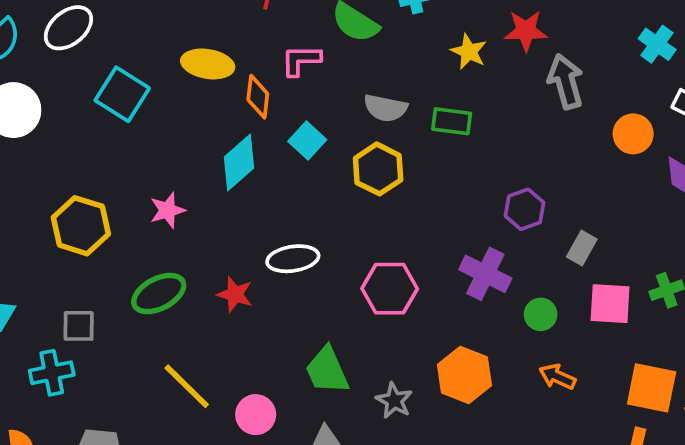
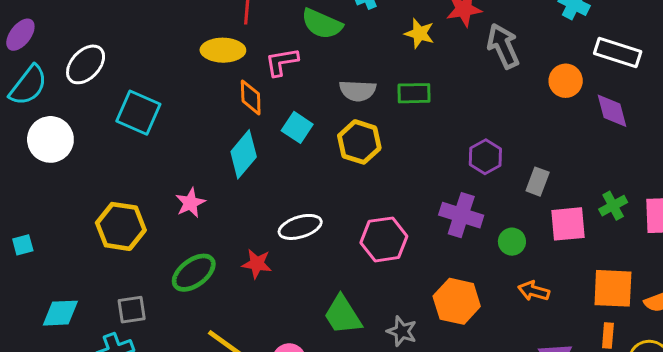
yellow ellipse: (208, 64) -> (223, 50), moved

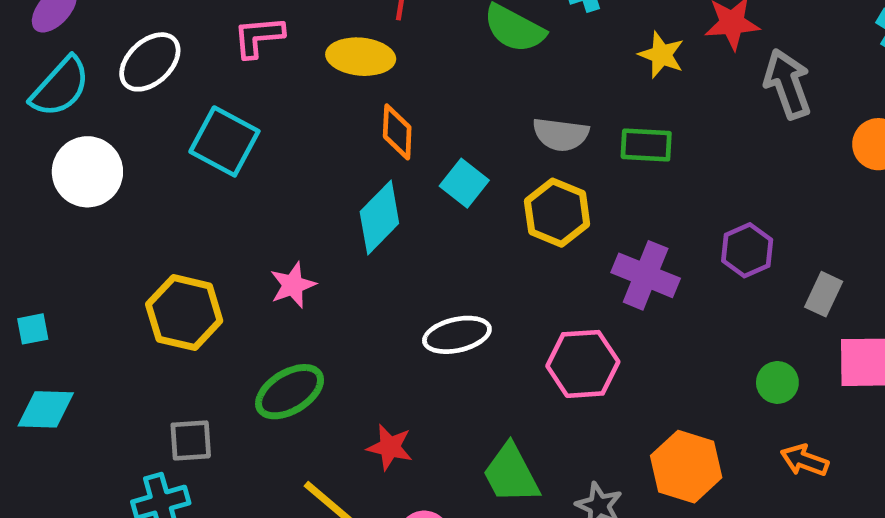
pink L-shape: (282, 62) -> (258, 37), moved
purple cross: (461, 215) -> (646, 275), moved
red star: (257, 264) -> (390, 447), moved
cyan diamond: (60, 313) -> (46, 409), moved

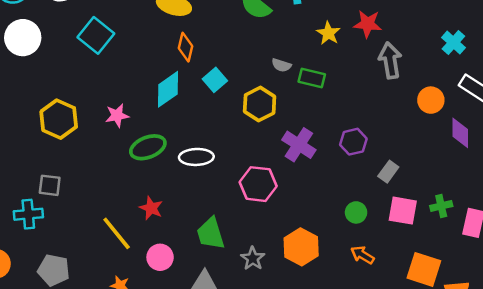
gray semicircle: (561, 134) -> (281, 65), moved, size x0.7
green ellipse: (290, 392) -> (148, 147), moved

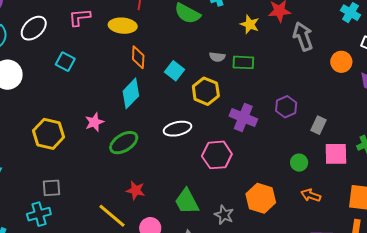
cyan square: (96, 35) -> (65, 62), size x0.7
cyan square: (215, 80) -> (174, 71), moved
white ellipse: (196, 157) -> (177, 129), moved

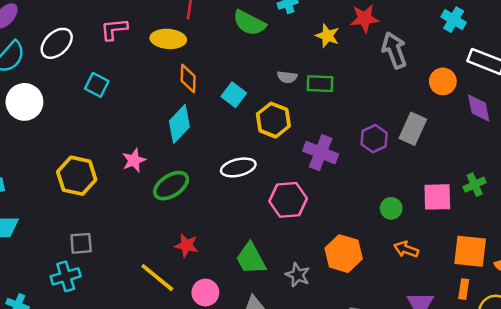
gray rectangle: (318, 125) -> (413, 129), moved, size x1.4

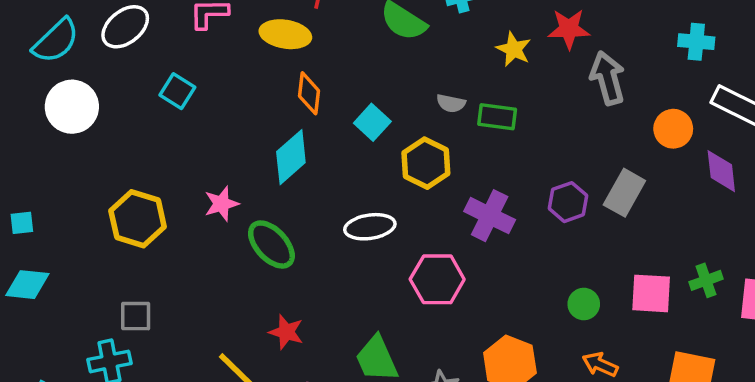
cyan cross: (454, 20) -> (696, 42), turned -30
green ellipse: (171, 186) -> (271, 244), turned 75

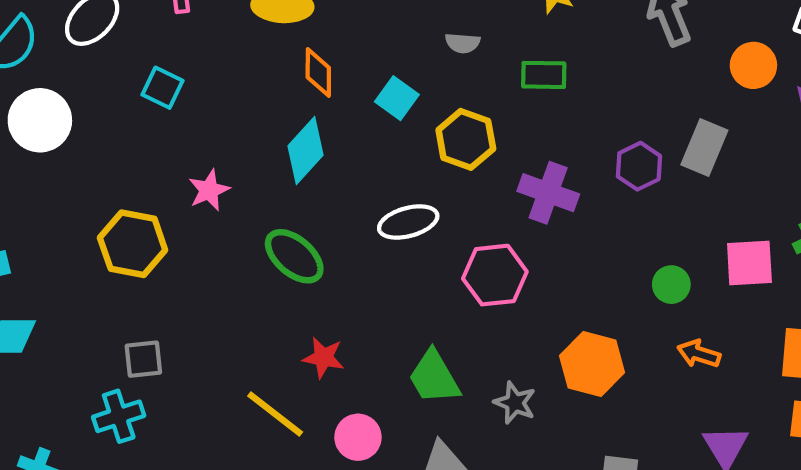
gray semicircle: (451, 103) -> (463, 43), moved
pink star: (221, 204) -> (209, 190), moved

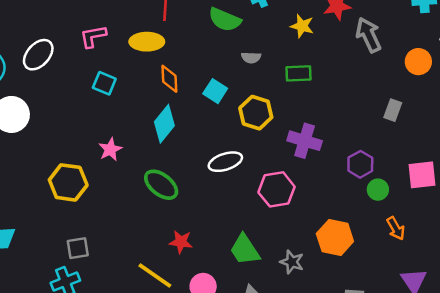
cyan square: (163, 88) -> (104, 83), moved
gray rectangle: (704, 148) -> (393, 110), size x0.7
purple hexagon: (639, 166) -> (360, 164), moved
orange arrow: (699, 354) -> (396, 228), turned -135

